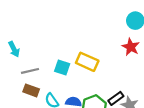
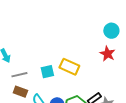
cyan square: (62, 68) -> (47, 72), turned -32

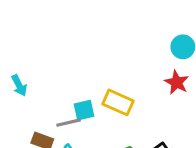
gray line: (19, 75) -> (69, 123), moved

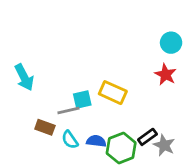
cyan arrow: (19, 85) -> (24, 77), size x1.4

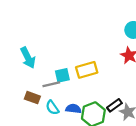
cyan arrow: (24, 77) -> (28, 58), moved
yellow rectangle: (113, 93) -> (87, 70), turned -40

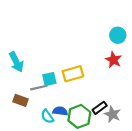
cyan semicircle: (52, 108) -> (47, 116), moved

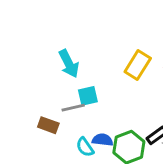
cyan arrow: (16, 62) -> (69, 64), moved
yellow rectangle: (73, 74) -> (138, 65), moved, turned -42

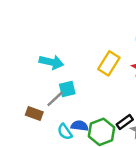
cyan arrow: (69, 64) -> (51, 62), turned -50
gray line: (73, 108) -> (55, 99), turned -30

